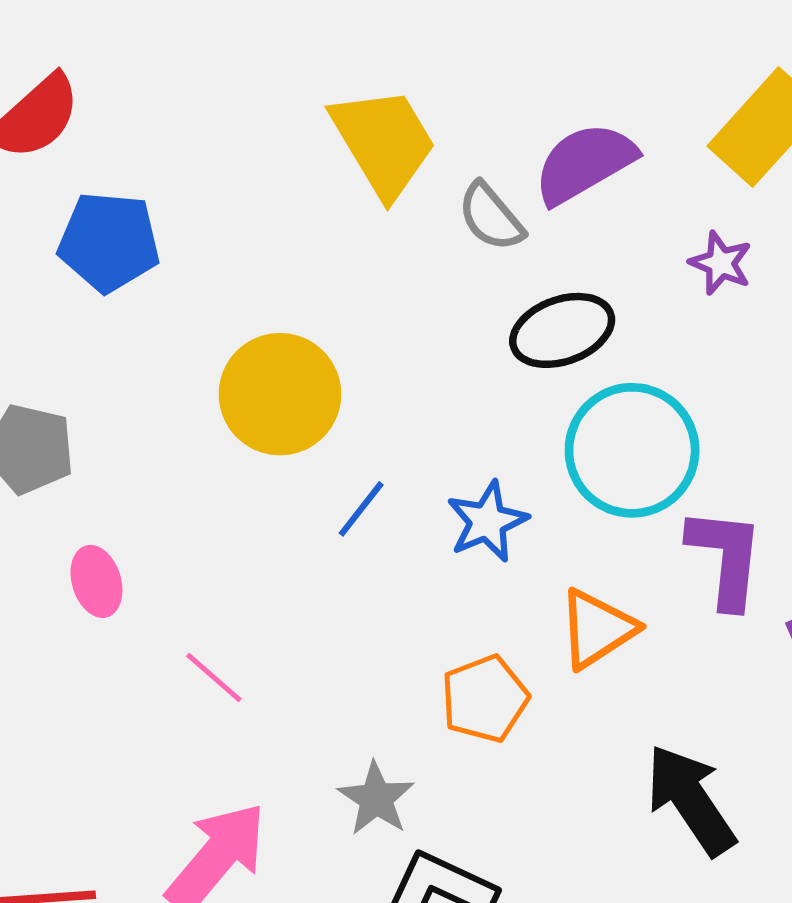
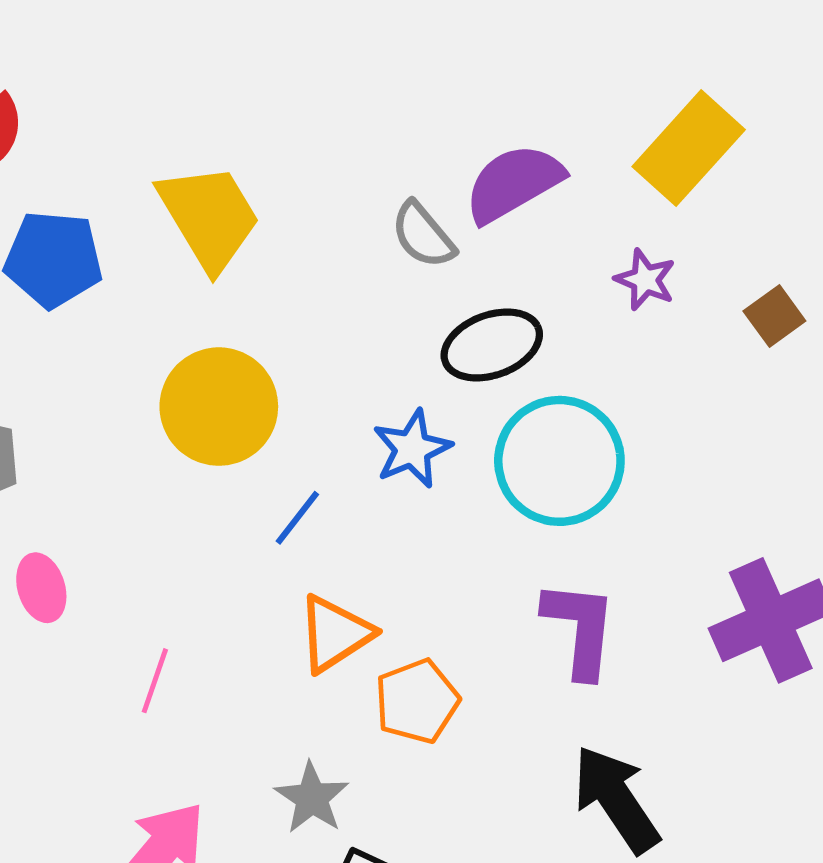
yellow trapezoid: (384, 142) -> (209, 217), moved
blue star: (487, 521) -> (412, 449), moved
purple L-shape: (726, 558) -> (580, 629), moved
orange triangle: (597, 629) -> (335, 634), moved
pink line: (214, 678) -> (155, 681), turned 68

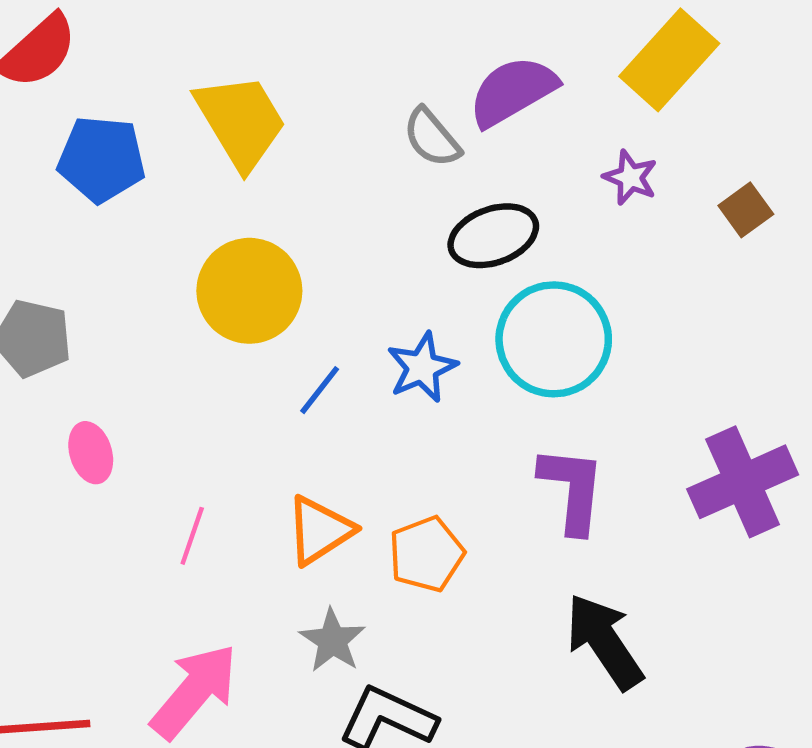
blue star: (412, 449) -> (422, 367), moved
orange triangle: (335, 634) -> (320, 530), moved

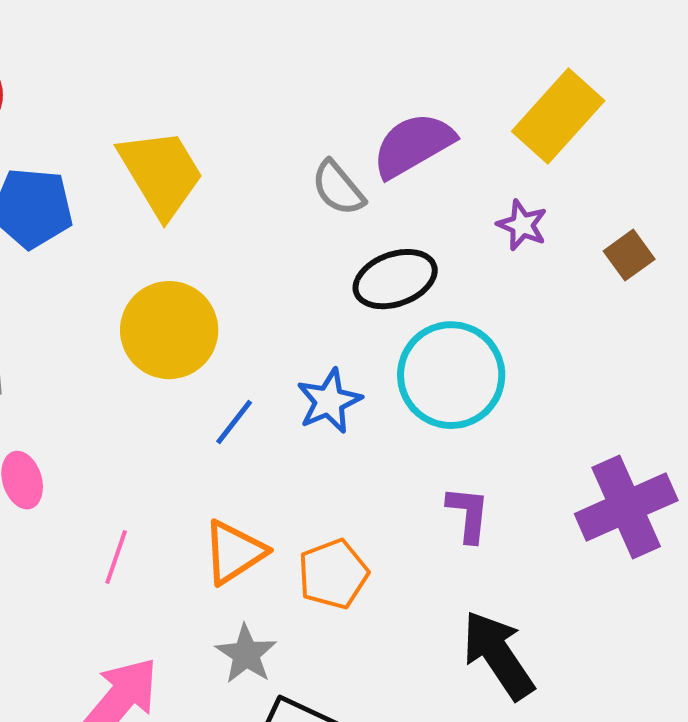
purple L-shape: (572, 489) -> (468, 514), size x0.7

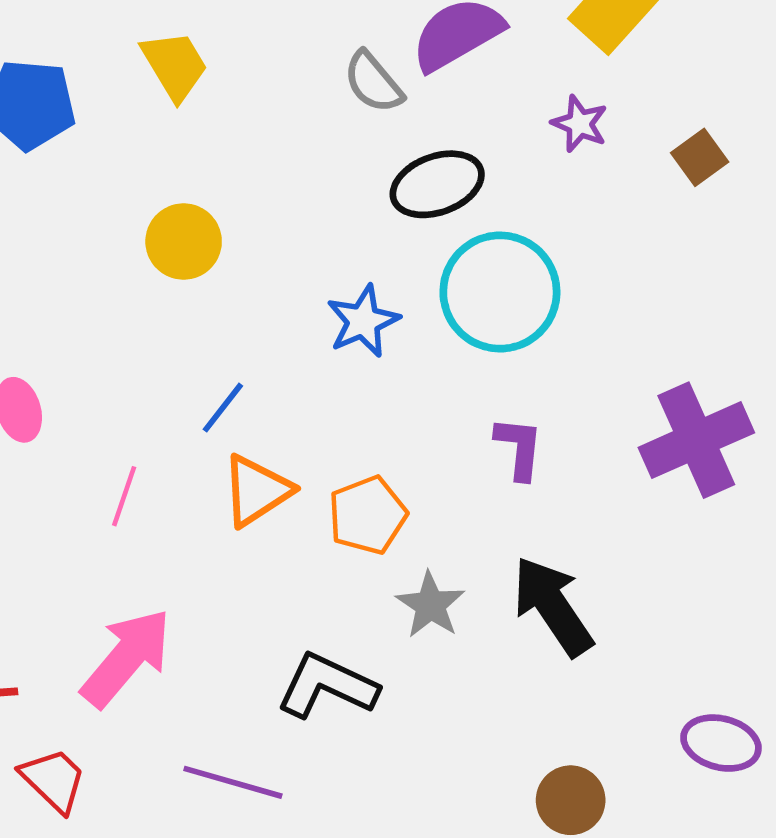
yellow trapezoid: (161, 173) -> (175, 65), size x0.7
yellow circle: (169, 330) -> (184, 242), size x0.7
blue line: (234, 422) -> (223, 408), moved
gray star: (246, 654) -> (430, 605), moved

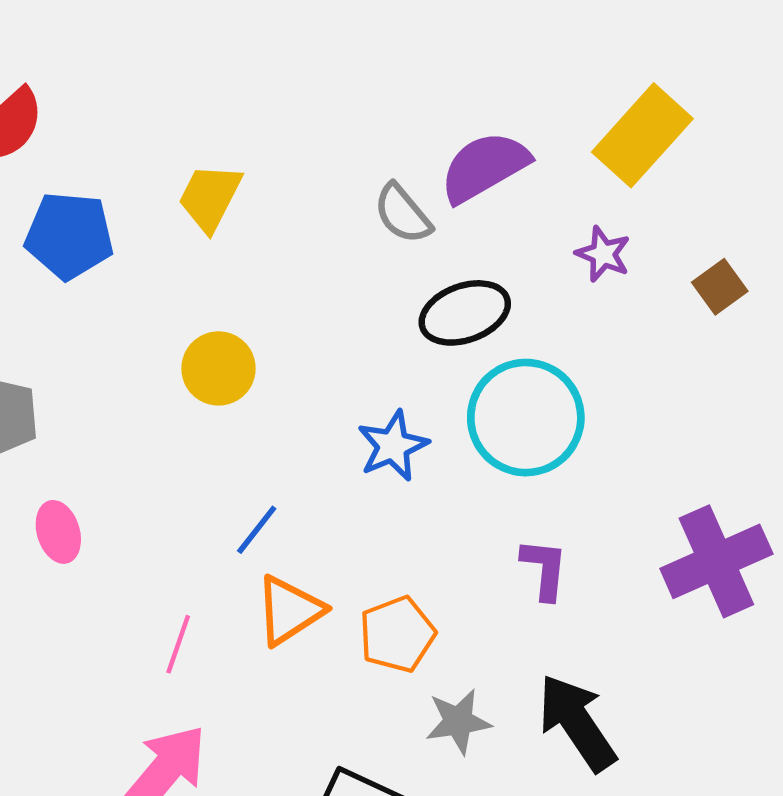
yellow trapezoid: (175, 65) -> (210, 197), turned -122
pink line: (124, 496) -> (178, 644), moved
gray star: (430, 605) -> (458, 722), turned 30

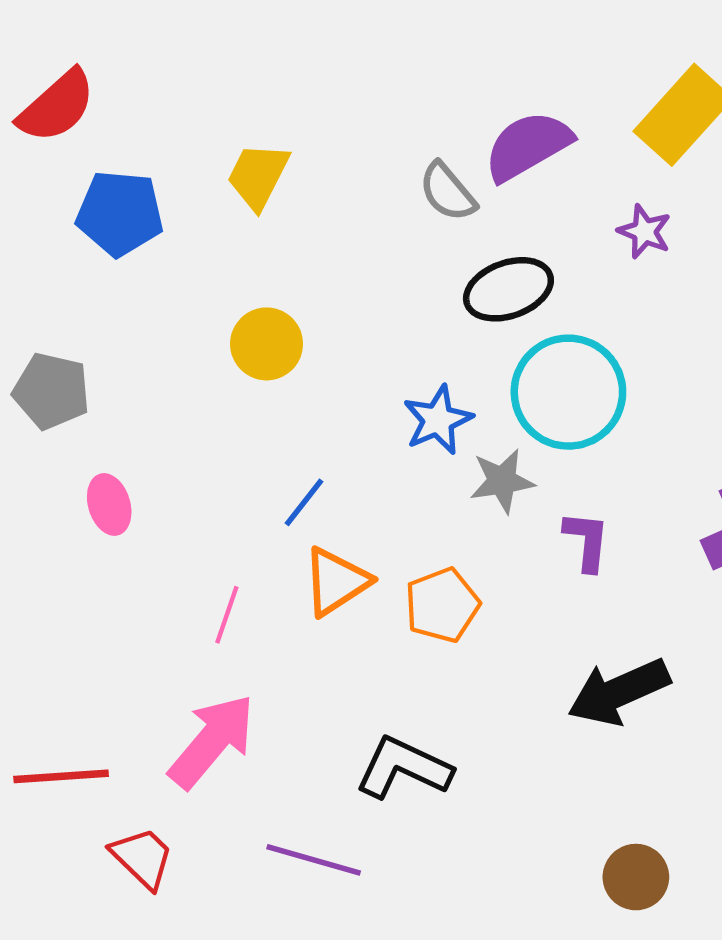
gray star: (458, 722) -> (502, 481), moved
black arrow: (577, 723) -> (619, 692), turned -80

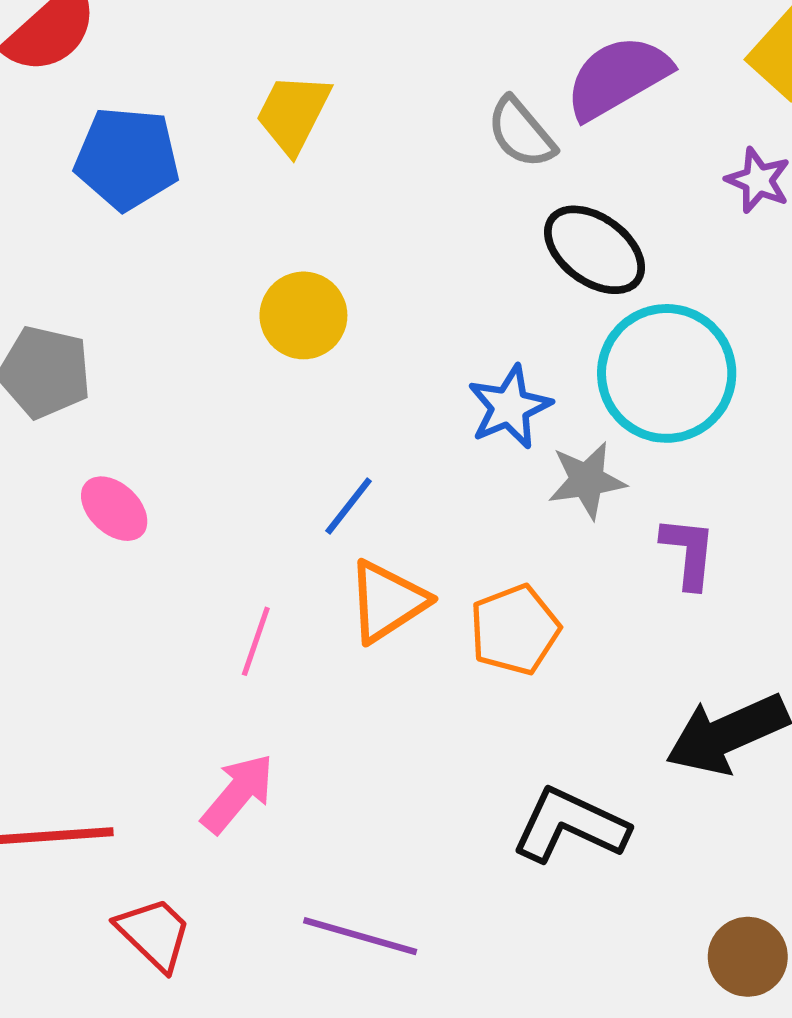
black ellipse: (508, 289) -> (595, 250), turned 56
pink ellipse: (109, 504) -> (114, 509), turned -30
pink arrow: (212, 741) -> (238, 793), size x0.7
black L-shape: (404, 768) -> (570, 825), moved

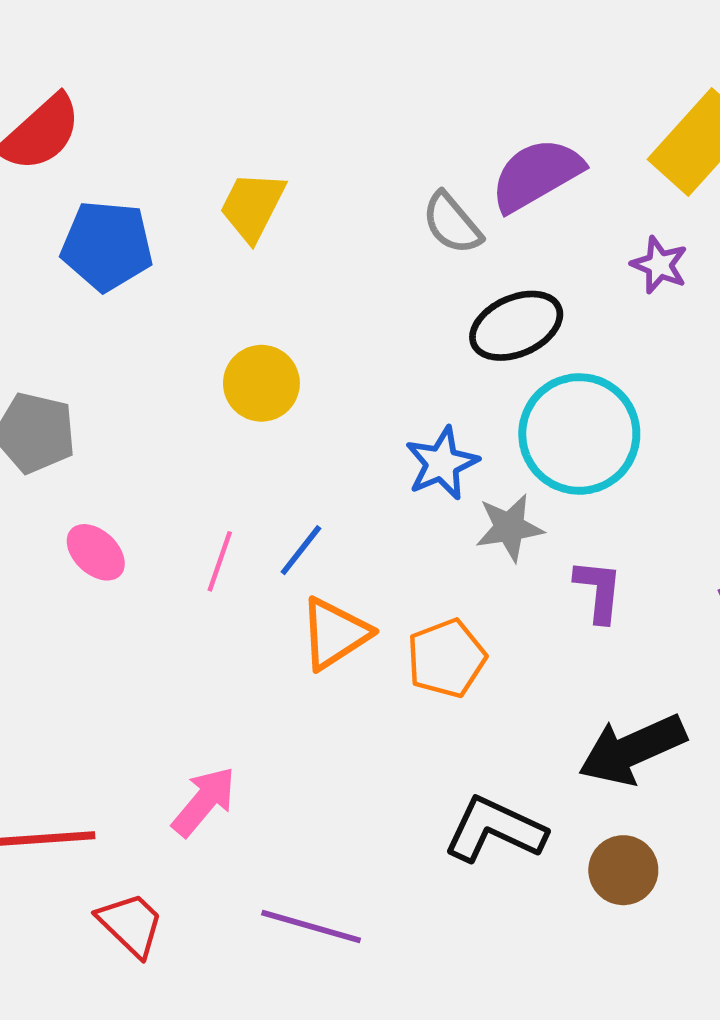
black ellipse: (595, 250) -> (516, 326), turned -60
pink line: (256, 641) -> (220, 561), moved
brown circle: (748, 957) -> (623, 870), moved

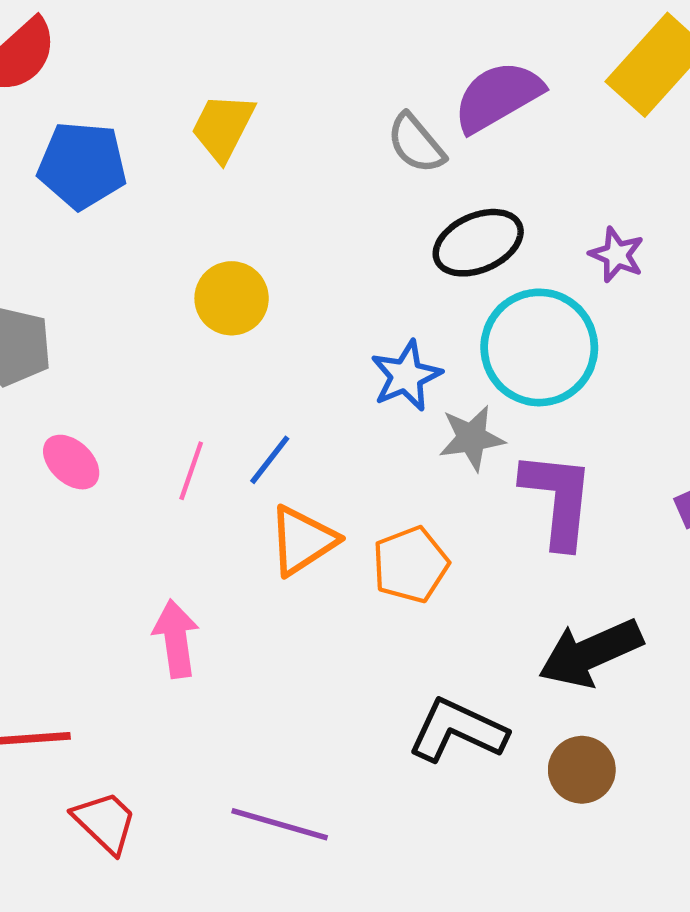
purple star: (659, 265) -> (617, 255), moved
purple L-shape: (598, 591) -> (558, 499), size x1.6
pink arrow: (204, 801) -> (176, 639), moved, turned -48

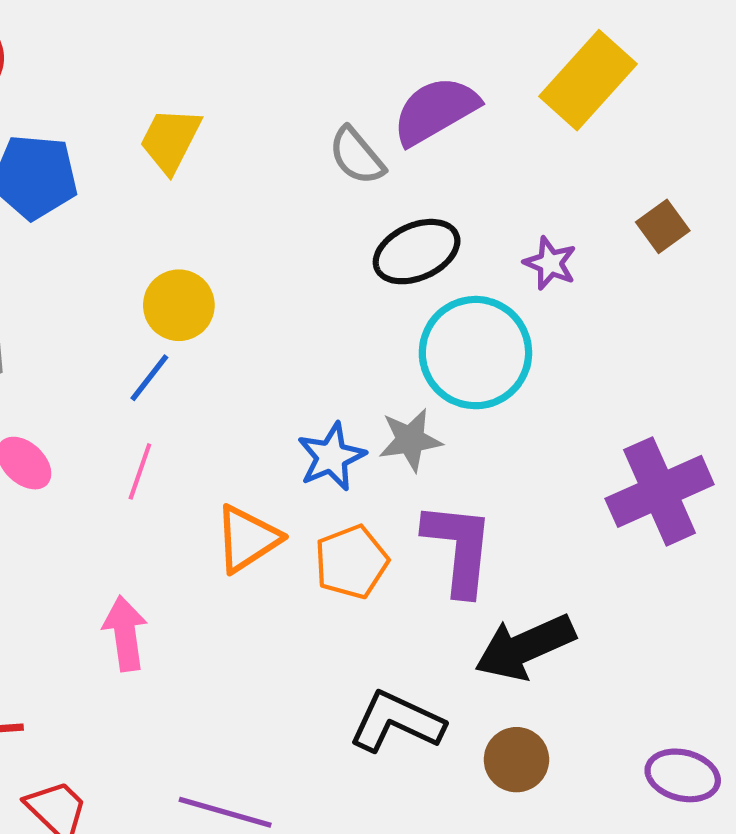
blue star: (406, 376) -> (331, 457), moved
blue line: (270, 460) -> (149, 378), moved
purple L-shape: (558, 499) -> (459, 548), moved

